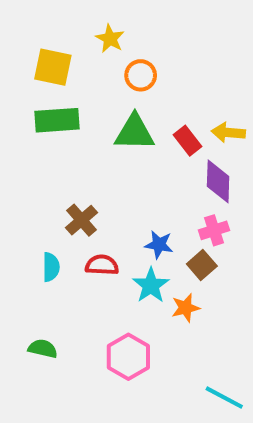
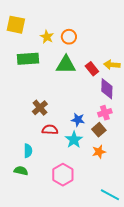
yellow star: (110, 39) -> (47, 37), moved
yellow square: (53, 67) -> (16, 25), moved
cyan semicircle: (51, 267) -> (28, 151), moved
orange star: (185, 308) -> (99, 152), moved

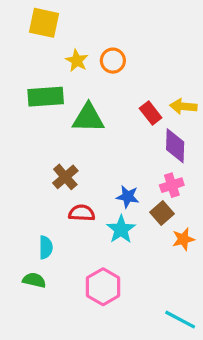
yellow square: (16, 25) -> (44, 23), moved
green triangle: (66, 65) -> (88, 118), moved
orange star: (99, 152) -> (183, 239), moved

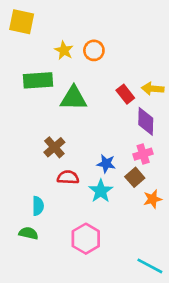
yellow square: (44, 23) -> (22, 22), moved

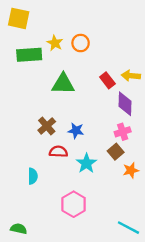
green rectangle: (38, 80) -> (29, 55), moved
blue star: (106, 164) -> (76, 131), moved
green semicircle: (28, 233) -> (19, 229), moved

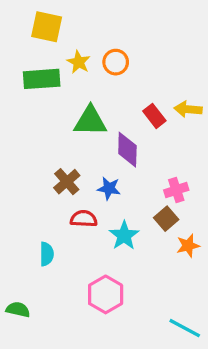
yellow square: (19, 18) -> (47, 27), moved
purple diamond: (125, 104) -> (127, 150), moved
green semicircle: (19, 229) -> (18, 310), moved

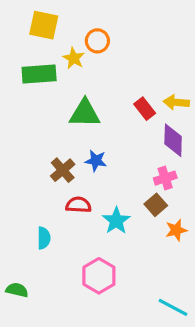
orange circle: (116, 62) -> (97, 41), moved
purple diamond: (127, 150) -> (173, 140), moved
blue star: (109, 188) -> (96, 161), moved

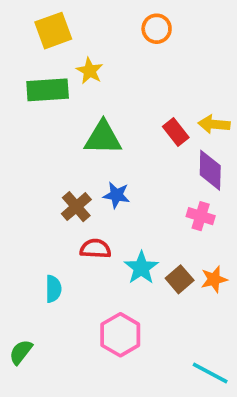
yellow square: (44, 25) -> (53, 31), turned -32
orange circle: (97, 41) -> (157, 29), moved
pink cross: (165, 178) -> (201, 216), turned 35
brown square: (156, 205) -> (180, 279), moved
green semicircle: (17, 290) -> (21, 352), turned -65

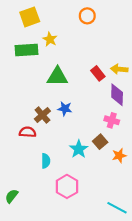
red semicircle: (95, 249) -> (28, 132), moved
brown square: (180, 279) -> (100, 142), moved
cyan semicircle: (53, 289) -> (46, 161), moved

